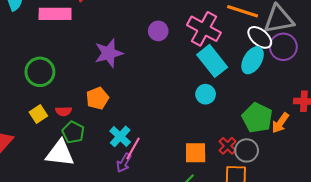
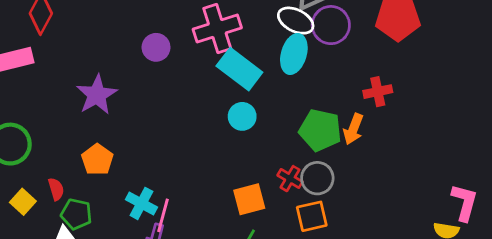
pink cross: (204, 29) -> (217, 28), turned -32
red semicircle: (64, 111) -> (56, 189), turned -91

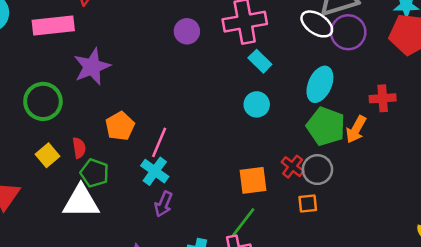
cyan ellipse: (294, 54) -> (320, 84), moved
cyan rectangle: (239, 69) -> (260, 61), size x0.6
purple star: (97, 95) -> (92, 67), moved
pink line: (163, 215) -> (159, 142), moved
orange square: (312, 216) -> (308, 203), size x0.7

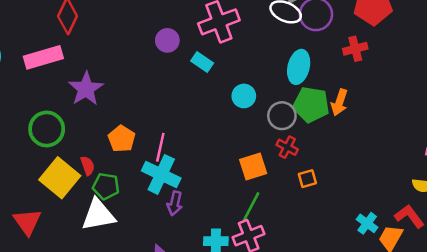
cyan rectangle: (260, 61) -> (202, 62), moved
red cross: (383, 98) -> (355, 49), moved
yellow square: (47, 155) -> (60, 178), size x1.8
gray circle: (317, 170) -> (282, 116), moved
cyan cross: (155, 171) -> (161, 174), size x1.4

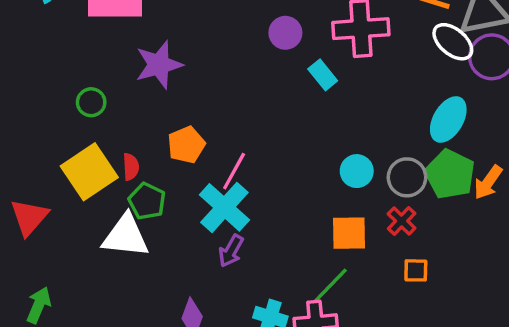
cyan circle: (244, 96) -> (357, 171), moved
green circle: (47, 129) -> (91, 102), size x0.6

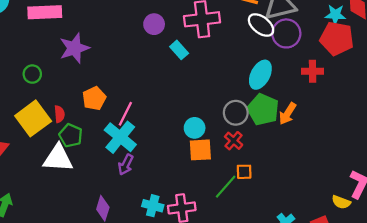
cyan circle: (357, 171) -> (195, 128), moved
green line: (331, 285) -> (226, 187), moved

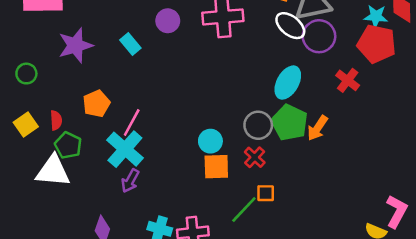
cyan rectangle: (179, 50) -> (130, 44), moved
red cross: (313, 71) -> (348, 80), turned 36
yellow square: (33, 118) -> (26, 124), size x0.6

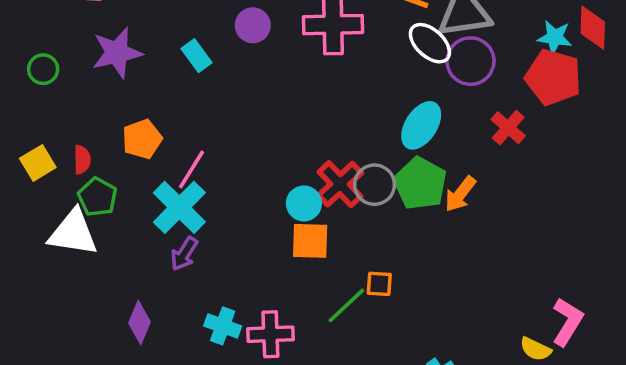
green circle: (26, 74) -> (43, 69), moved
red cross: (255, 157) -> (340, 184), moved, size x1.5

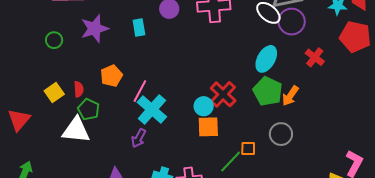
cyan rectangle: (197, 56) -> (139, 28), turned 30
red pentagon: (553, 77) -> (355, 37), moved
gray circle: (375, 185) -> (281, 134), moved
cyan cross: (179, 207) -> (152, 109), moved

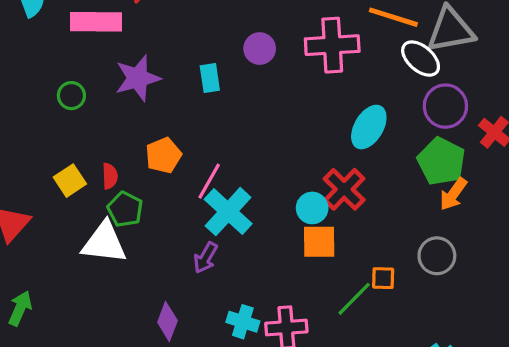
purple circle: (292, 22) -> (445, 106), moved
cyan ellipse: (266, 59) -> (369, 127), moved
green pentagon: (268, 91) -> (441, 161), moved

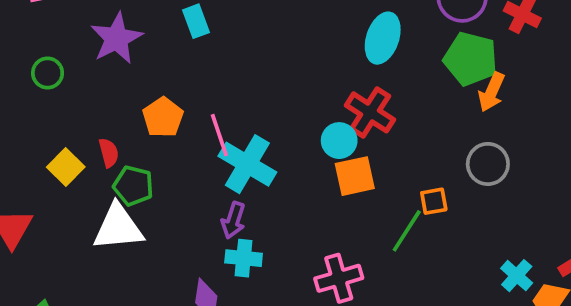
pink line: (209, 181) -> (219, 135), turned -36
cyan cross: (243, 322) -> (244, 258), moved

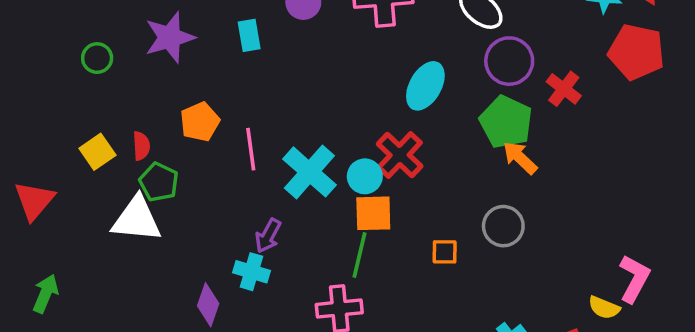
orange arrow: (492, 92) -> (520, 158), turned 99
cyan cross: (247, 164) -> (309, 172), moved
purple arrow: (233, 220) -> (268, 236), moved
green line: (407, 231) -> (360, 255), moved, turned -30

